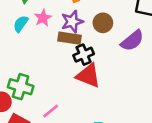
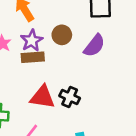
black cross: (84, 55) -> (70, 97), moved, turned -30
red triangle: (88, 76) -> (42, 97), moved

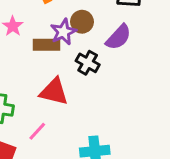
purple star: (32, 41) -> (63, 32), moved
black cross: (70, 97) -> (88, 63), moved

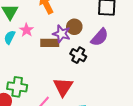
purple star: (63, 32) -> (62, 34), turned -30
red triangle: (54, 92) -> (63, 87), moved, turned 50

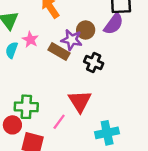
purple semicircle: (100, 37) -> (114, 24), moved
brown rectangle: (50, 43) -> (59, 52), turned 36

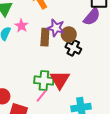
brown circle: (86, 30) -> (69, 34), moved
brown rectangle: (59, 52) -> (45, 37), turned 60
green cross: (26, 107) -> (44, 81), moved

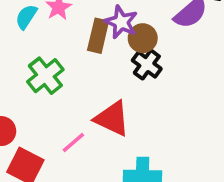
red triangle: (60, 80) -> (112, 119), turned -45
green cross: (44, 81) -> (45, 76), moved, turned 36

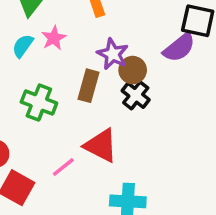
brown rectangle: (98, 36) -> (89, 86), moved
green cross: (45, 76) -> (39, 102), turned -32

